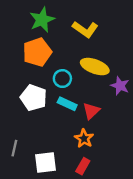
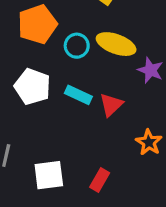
cyan circle: (62, 79) -> (77, 46), moved
orange star: (84, 138) -> (149, 142), moved

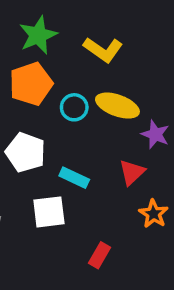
cyan rectangle: (78, 95) -> (74, 178), moved
red triangle: (111, 105) -> (132, 172), moved
white square: (49, 175) -> (49, 212), moved

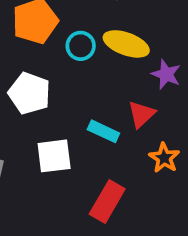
cyan rectangle: (74, 178) -> (103, 131), moved
red rectangle: (99, 255) -> (107, 202), size x1.5

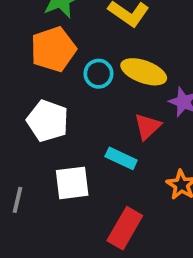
red triangle: (141, 114) -> (147, 126), moved

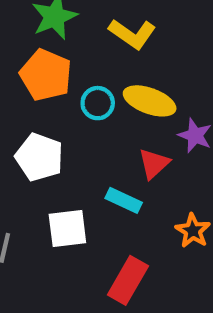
orange pentagon: (53, 49) -> (46, 75), turned -30

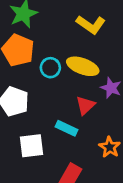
yellow L-shape: (132, 34) -> (91, 25), moved

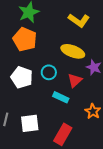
cyan circle: (50, 68) -> (49, 72), moved
white square: (31, 146) -> (30, 123), moved

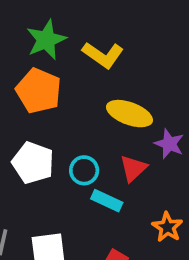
yellow L-shape: (79, 20) -> (103, 55), moved
cyan circle: (49, 72) -> (84, 170), moved

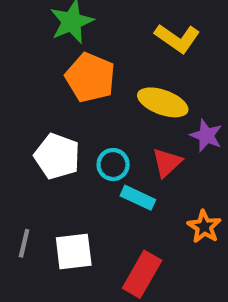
yellow L-shape: (103, 55) -> (177, 38), moved
orange pentagon: (39, 91) -> (90, 78), moved

